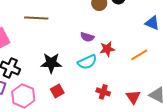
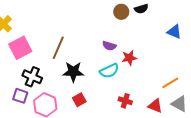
brown line: (36, 18) -> (58, 48), moved, turned -70
orange line: (139, 55) -> (170, 83), moved
red triangle: (133, 97) -> (155, 106), turned -35

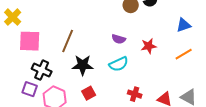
blue triangle: (174, 32) -> (184, 25), turned -42
pink square: (20, 48) -> (30, 41), turned 30
red star: (129, 58) -> (149, 46), moved
orange line: (170, 83) -> (184, 54), moved

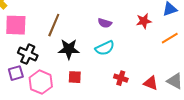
red star: (149, 46) -> (144, 21), moved
purple square: (30, 89) -> (16, 73), turned -35
red square: (89, 93) -> (75, 77), turned 32

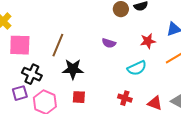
cyan semicircle: (105, 48) -> (137, 68), moved

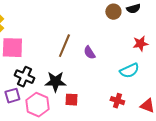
purple semicircle: (109, 43) -> (89, 53), moved, turned 40
brown line: (58, 45) -> (64, 46), moved
black star: (73, 69) -> (55, 82), moved

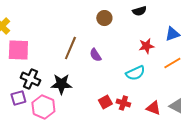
brown circle: (113, 12) -> (104, 18), moved
red square: (71, 100) -> (105, 102), moved, turned -32

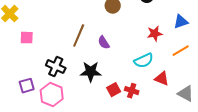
pink square: (18, 50) -> (27, 38), size x0.6
black cross: (30, 79) -> (56, 67), moved
black star: (61, 84) -> (91, 72), moved
red triangle: (153, 108) -> (162, 79), moved

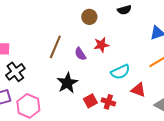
red star: (155, 34) -> (101, 45), moved
black cross: (56, 67) -> (15, 72), moved, turned 30
black star: (91, 72) -> (67, 83), turned -30

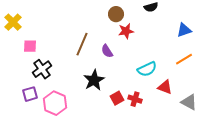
red star: (101, 45) -> (126, 31), moved

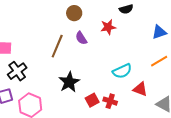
brown circle: (116, 14) -> (74, 13), moved
red star: (126, 31) -> (108, 27), moved
purple semicircle: (107, 51) -> (81, 38), moved

